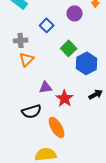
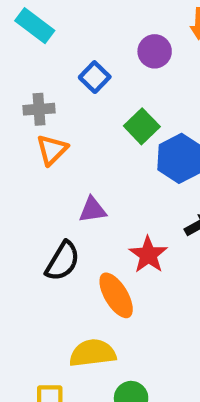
red star: (65, 98) -> (148, 255), moved
black semicircle: (32, 111) -> (63, 261), turned -42

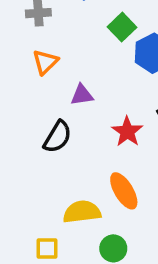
orange triangle: (52, 150) -> (45, 62), moved
orange ellipse: (116, 295) -> (124, 191), moved

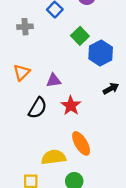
orange triangle: (45, 62) -> (22, 72), moved
red star: (127, 132) -> (71, 106), moved

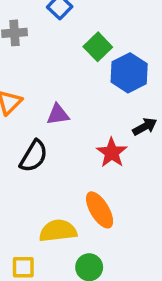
red star: (71, 106) -> (112, 153), moved

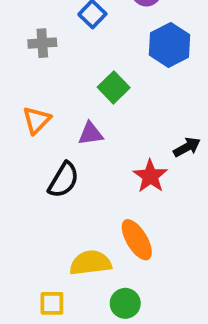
green square: (98, 47) -> (114, 87), moved
blue hexagon: (129, 73) -> (170, 45), moved

